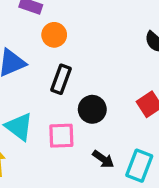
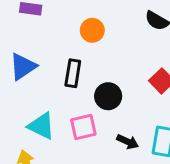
orange circle: (54, 35) -> (92, 30), moved

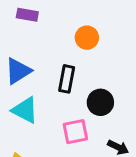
cyan triangle: (41, 126) -> (25, 110), moved

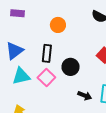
cyan triangle: (25, 110) -> (21, 76), turned -36
pink square: (75, 132) -> (46, 78), moved, turned -30

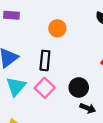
black circle: (71, 67) -> (79, 87), moved
cyan triangle: (21, 76) -> (16, 86), turned -36

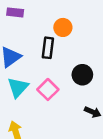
black rectangle: (45, 60) -> (48, 48), moved
black circle: (79, 87) -> (82, 75), moved

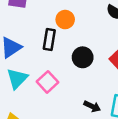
black circle: (82, 75) -> (83, 57), moved

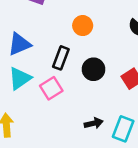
black rectangle: (49, 40) -> (61, 58), moved
black arrow: (92, 106) -> (94, 123), turned -49

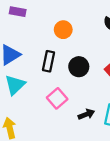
pink square: (51, 88) -> (57, 98), moved

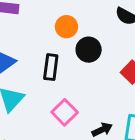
black circle: (79, 67) -> (89, 50), moved

